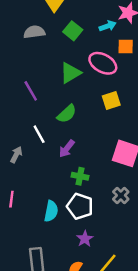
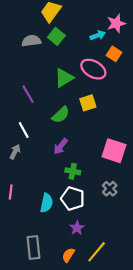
green square: (73, 31) -> (56, 36), moved
orange square: (126, 46) -> (114, 54), turned 32
yellow square: (111, 101) -> (88, 103), moved
white line: (39, 134) -> (24, 130), moved

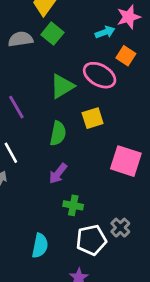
green semicircle: (61, 115) -> (58, 133), turned -36
pink square: (114, 151) -> (126, 161), moved
white pentagon: (73, 199) -> (91, 240), moved, turned -30

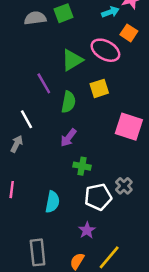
green square: (52, 34) -> (63, 13), turned 30
purple line: (16, 107) -> (44, 83), moved

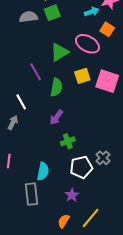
pink square: (129, 127) -> (107, 81), moved
green cross: (82, 166) -> (68, 141), turned -32
gray rectangle: (38, 252) -> (32, 194), moved

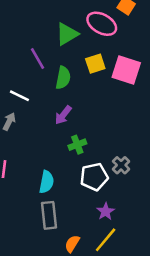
white line: (21, 102) -> (19, 96), turned -35
gray rectangle: (32, 194) -> (49, 215), moved
purple star: (72, 195) -> (106, 211), moved

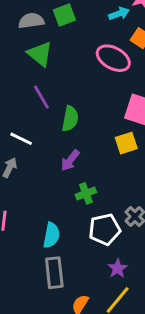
green triangle: (67, 34) -> (40, 54), moved, turned -50
yellow square: (95, 64) -> (126, 143), moved

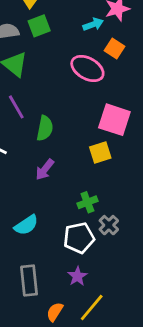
green cross: (86, 193) -> (87, 202), moved
cyan semicircle: (51, 235) -> (26, 225), moved, turned 45
purple star: (118, 268) -> (77, 276), moved

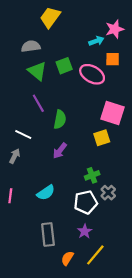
green square: (39, 26) -> (64, 66), moved
orange square: (114, 49) -> (113, 59), turned -32

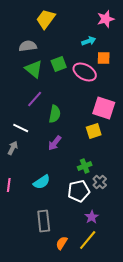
pink star: (115, 29) -> (106, 19), moved
purple line: (38, 103) -> (35, 99), turned 72
purple star: (85, 231) -> (92, 217), moved

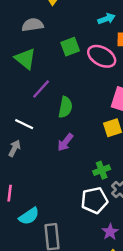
green triangle: (34, 69) -> (25, 59), moved
cyan semicircle: (42, 182) -> (29, 216), moved

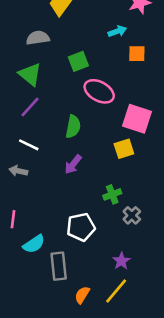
pink ellipse: (102, 56) -> (99, 91), moved
purple line: (41, 89) -> (30, 107), moved
gray arrow: (14, 148) -> (18, 171), turned -105
white pentagon: (94, 200) -> (81, 227), moved

